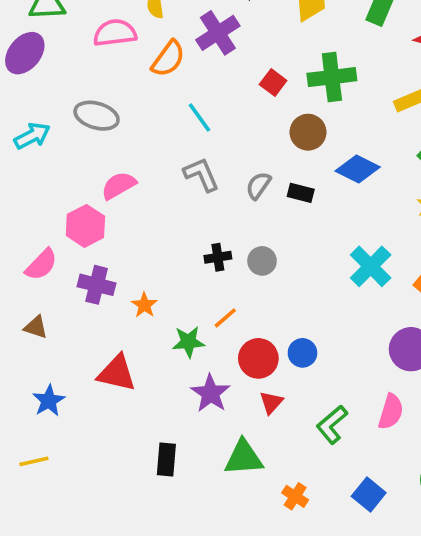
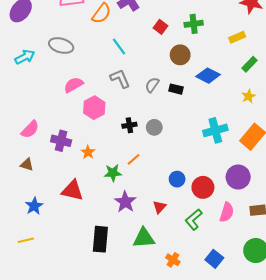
green cross: (332, 77) -> (194, 24), size x0.7
pink hexagon: (85, 226) -> (94, 108), moved
cyan cross: (371, 266) -> (215, 130), turned 30
red circle: (258, 358) -> (203, 187), moved
black rectangle: (166, 460) -> (100, 239), size x1.4

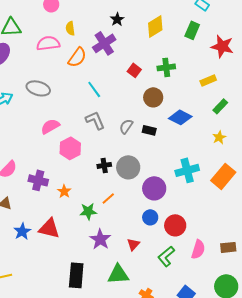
gray circle: (154, 127) -> (128, 167), size x1.5
purple circle: (238, 177) -> (154, 188), moved
blue star: (34, 206) -> (22, 231), moved

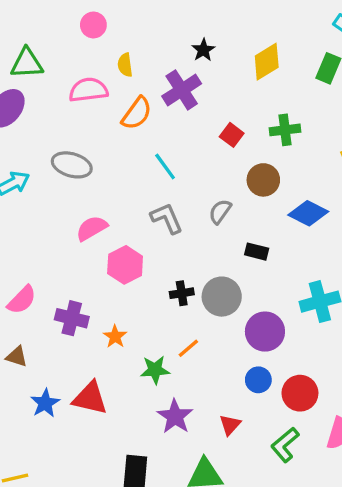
gray semicircle: (126, 126) -> (220, 212), moved
black rectangle: (149, 130) -> (257, 252), moved

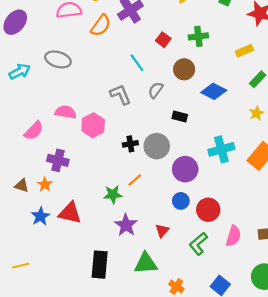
cyan line: (165, 167) -> (137, 63), moved
pink semicircle: (92, 228) -> (66, 112), moved, turned 40
pink semicircle: (22, 300) -> (34, 131), moved
orange star: (115, 337) -> (45, 184), moved

